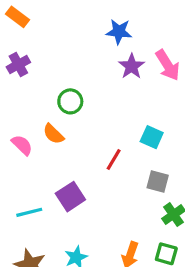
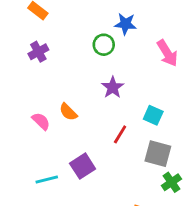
purple star: (132, 66) -> (113, 87), moved
green circle: (70, 101) -> (104, 45), moved
gray square: (158, 182) -> (158, 154), size x1.4

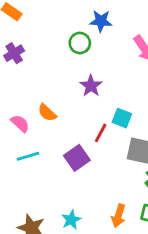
cyan square: (153, 115) -> (122, 118), moved
purple square: (83, 166) -> (77, 158), moved
cyan line: (47, 179) -> (28, 156), moved

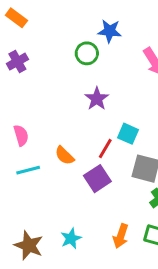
orange semicircle: (47, 113) -> (64, 156), moved
pink semicircle: (20, 123) -> (21, 135), turned 30
purple square: (77, 158) -> (97, 179), moved

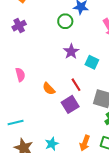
cyan square: (128, 134) -> (92, 62), moved
red line: (105, 148) -> (76, 85), turned -64
cyan line: (28, 170) -> (16, 122), moved

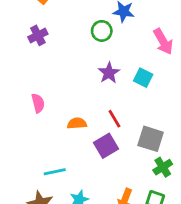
cyan square: (92, 62) -> (143, 78), moved
orange semicircle: (49, 89) -> (77, 123), turned 128
cyan line: (16, 122) -> (55, 172), moved

